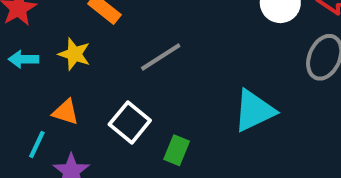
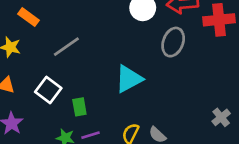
green rectangle: (177, 150) -> (79, 107), turned -30

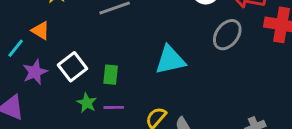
white square: (48, 90) -> (72, 67), moved

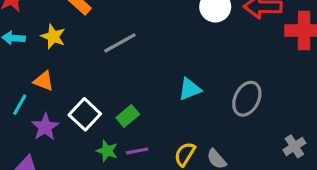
gray ellipse: (227, 35) -> (247, 99), moved
cyan triangle: (170, 60) -> (190, 89), size x0.7
green rectangle: (111, 75) -> (128, 116), turned 54

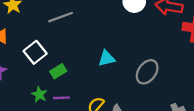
white square: (85, 114) -> (35, 52), moved

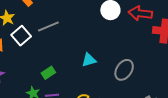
white square: (35, 52) -> (21, 36), moved

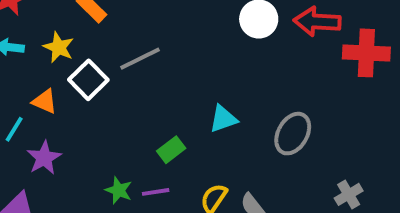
green rectangle: (48, 73) -> (171, 150), moved

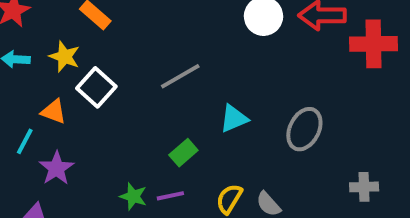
gray line: (140, 59) -> (180, 76), moved
gray cross: (349, 194) -> (364, 187), turned 32

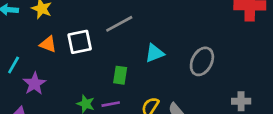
white square: (96, 87) -> (80, 42), moved, turned 35
orange triangle: (54, 112) -> (48, 44), moved
green rectangle: (183, 153) -> (120, 75), turned -42

